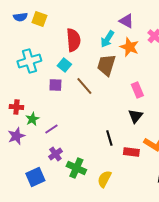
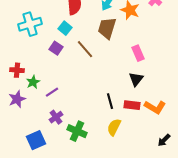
purple square: (55, 85) -> (56, 48), turned 32
red rectangle: (131, 152) -> (132, 105), moved
yellow semicircle: (104, 179) -> (114, 127), moved

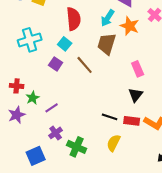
black line: (110, 101) -> (110, 117), turned -56

